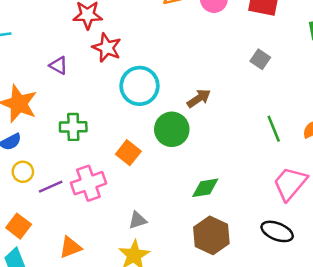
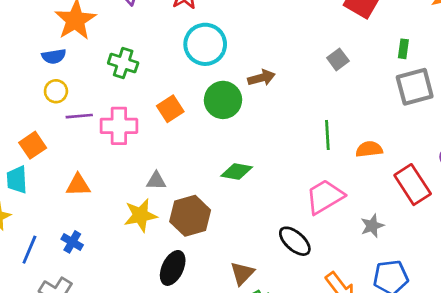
brown hexagon: (211, 235) -> (190, 216), moved

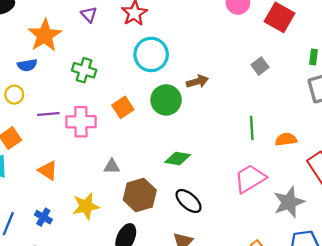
yellow circle: (56, 91) -> (14, 95), moved
orange triangle: (78, 185) -> (48, 170), turned 35
yellow star: (140, 215) -> (86, 206), moved
gray star: (372, 226) -> (289, 202), size x1.6
black ellipse: (295, 241) -> (189, 201), moved

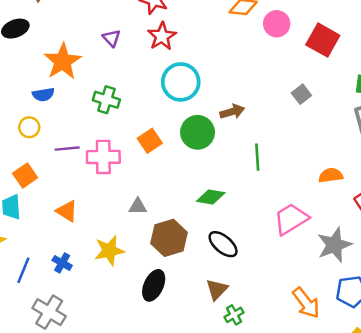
green line: (252, 128) -> (257, 157), moved

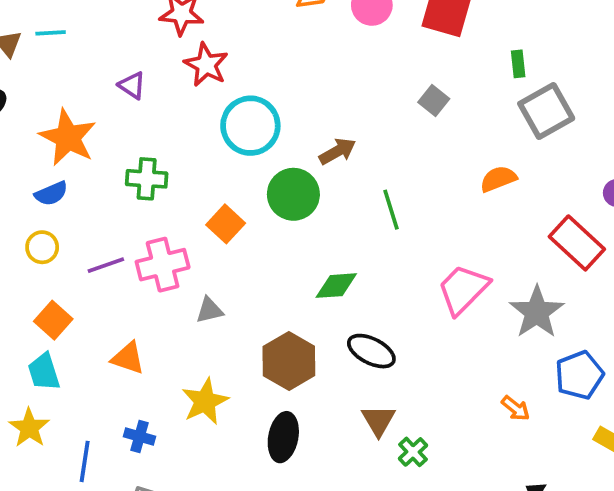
orange semicircle: (331, 175) -> (498, 179), moved
gray triangle: (138, 206) -> (209, 310), moved
orange arrow: (306, 303) -> (516, 408), size x0.6

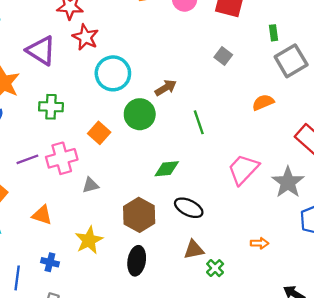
purple triangle: (132, 85) -> (41, 51), size x1.8
orange arrow: (516, 408) -> (260, 243), moved, turned -36
brown triangle: (378, 420) -> (194, 250), turned 50

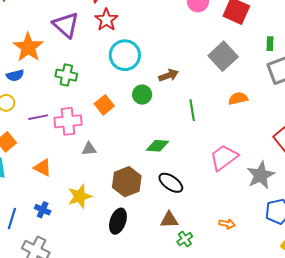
gray square: (223, 56) -> (223, 56), size x1.8
orange semicircle: (263, 102) -> (238, 98), moved
green circle: (140, 114) -> (142, 95), size x0.7

